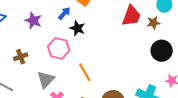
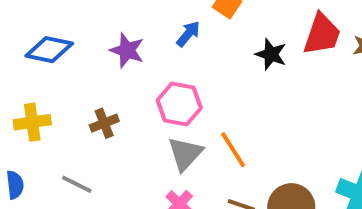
black star: (77, 28) -> (271, 54), moved
gray triangle: (46, 79) -> (185, 154), moved

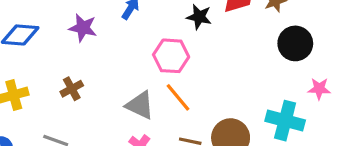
pink hexagon: (179, 104) -> (171, 56), moved
gray triangle: (185, 154) -> (140, 105), turned -40

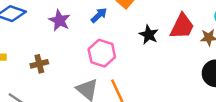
pink hexagon: (171, 56) -> (102, 53), moved

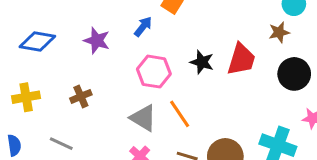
red trapezoid: (182, 26) -> (241, 59), moved
black star: (149, 35) -> (202, 62), moved

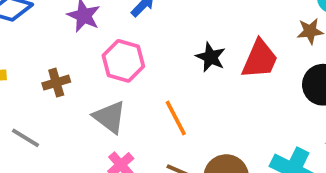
pink hexagon: (154, 72) -> (123, 61), moved
gray triangle: (143, 118) -> (110, 117), moved

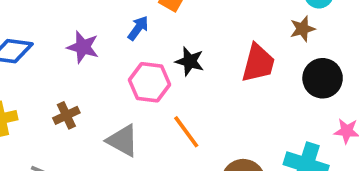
black star: (211, 57) -> (190, 61), moved
pink hexagon: (123, 61) -> (150, 82), moved

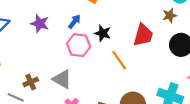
blue arrow: (138, 28) -> (74, 22), moved
brown cross: (66, 115) -> (31, 82), moved
orange line: (186, 132) -> (119, 60), moved

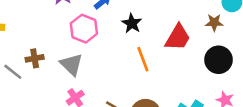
pink hexagon: (79, 45) -> (84, 29), moved

